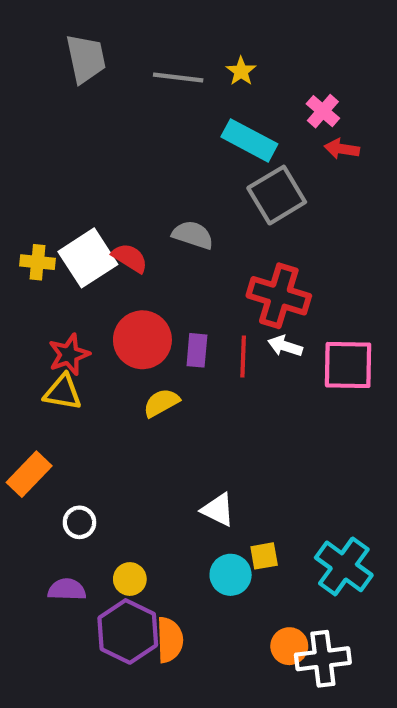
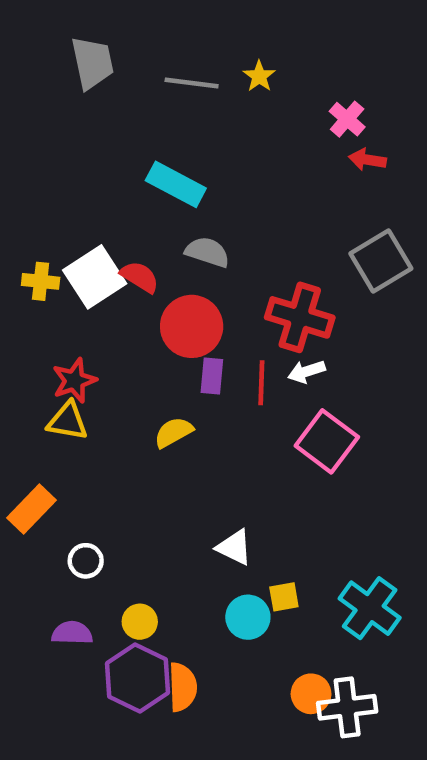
cyan rectangle: (249, 140) -> (176, 184), moved
gray square: (277, 195) -> (381, 261), moved
red circle: (142, 340) -> (192, 326), moved
white arrow: (285, 346) -> (307, 372), turned -36
pink square: (348, 365) -> (327, 441), moved, turned 36

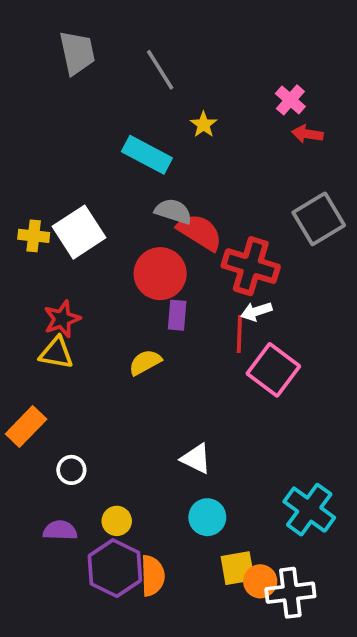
yellow star: (259, 76) -> (204, 125), moved
gray line: (192, 83) -> (160, 70), turned 51
red semicircle: (140, 277) -> (200, 232), moved, size x1.4
red line: (261, 383) -> (239, 334), moved
yellow square: (284, 597) -> (238, 568), moved, size x1.4

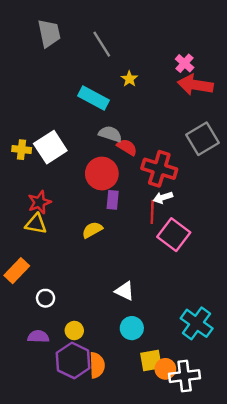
red arrow: (307, 134) -> (195, 85), size x1.8
red semicircle: (200, 232) -> (127, 147), size x0.7

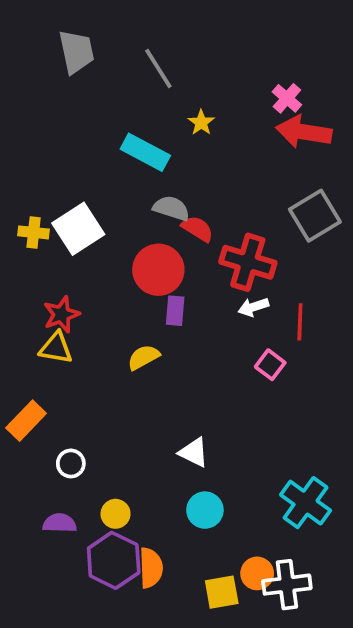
red line: (152, 212) -> (300, 322), moved
pink square: (174, 235) -> (270, 365), size x0.6
yellow square: (151, 360) -> (222, 592), moved

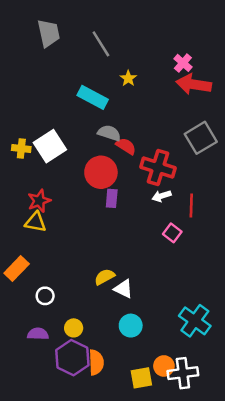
yellow semicircle: (143, 357) -> (105, 277), moved

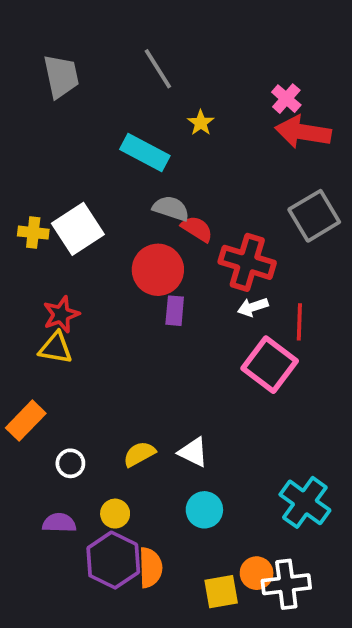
gray trapezoid: (49, 33) -> (61, 76), moved
pink square: (172, 233) -> (270, 365), size x1.8
yellow semicircle: (105, 277) -> (139, 454), moved

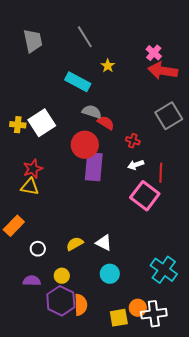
red cross: (247, 262) -> (133, 141), size x0.5
purple rectangle: (175, 311) -> (94, 167), size x1.8

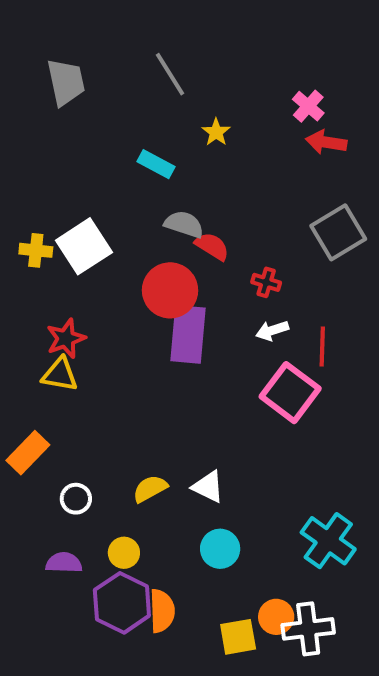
red arrow: (163, 71) -> (326, 142), size x0.7
cyan rectangle: (78, 82) -> (156, 164), size x0.7

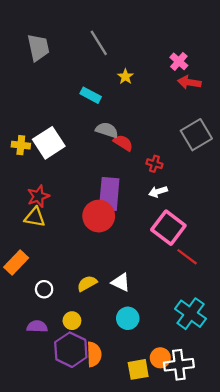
red circle: (170, 290) -> (99, 216), moved
red line: (322, 346) -> (187, 257), moved, turned -55

